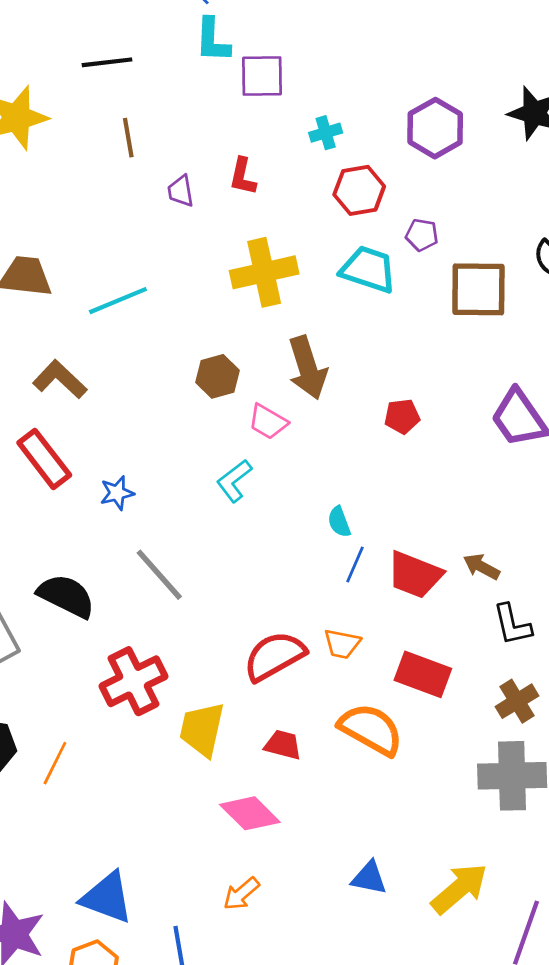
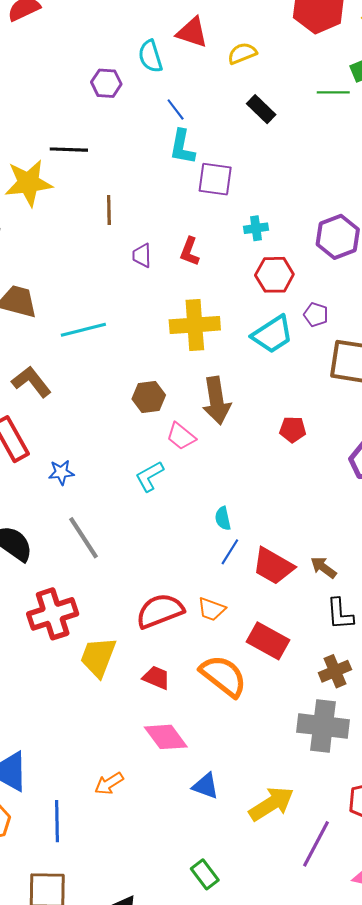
black line: (107, 62) -> (69, 150), moved
cyan trapezoid: (368, 269) -> (272, 334), turned 120
red pentagon: (402, 416) -> (293, 429), moved
pink diamond: (250, 813) -> (166, 737), moved

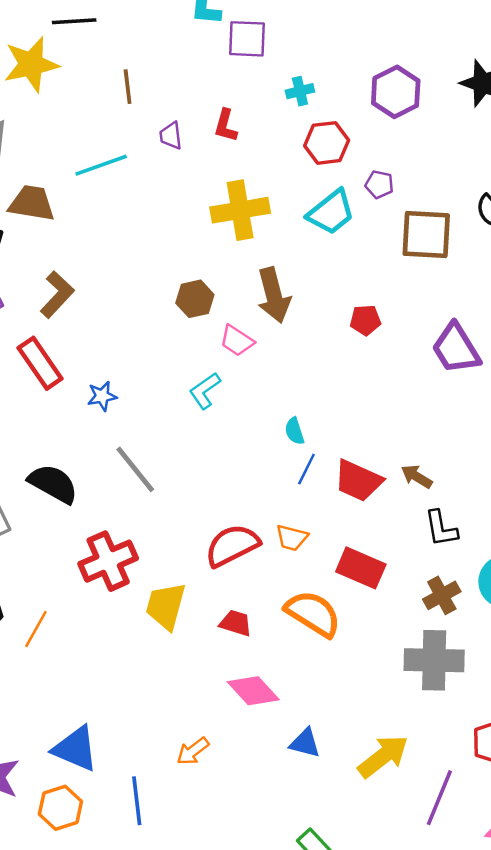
cyan line: (83, 330) -> (101, 165), moved
brown L-shape: (31, 382) -> (57, 295), turned 87

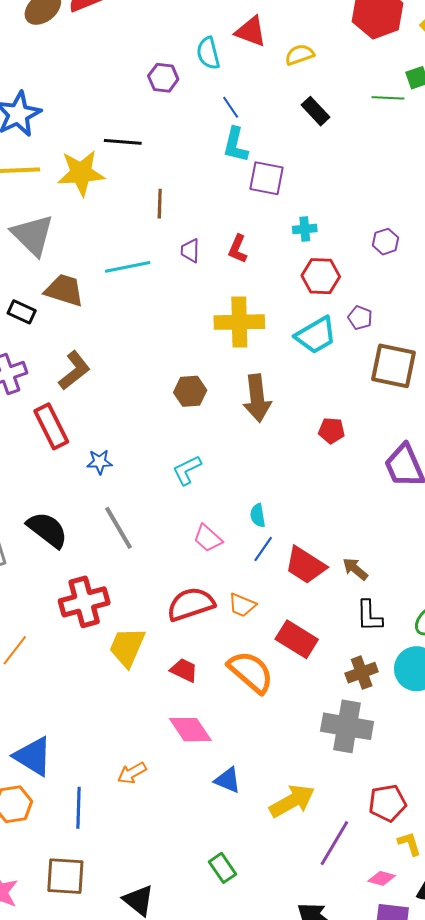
purple hexagon: (396, 92) -> (386, 242), size x0.6
pink trapezoid: (237, 341) -> (208, 538), moved

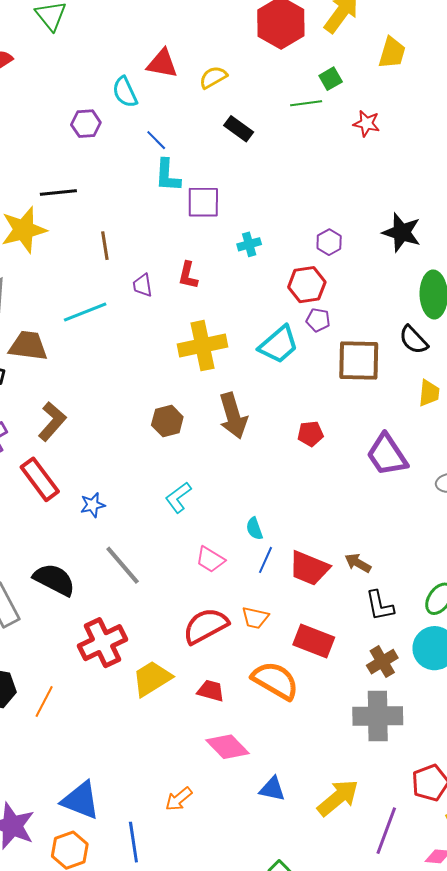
red hexagon: (321, 276) -> (307, 285), moved
yellow trapezoid: (127, 647) -> (152, 678), turned 45

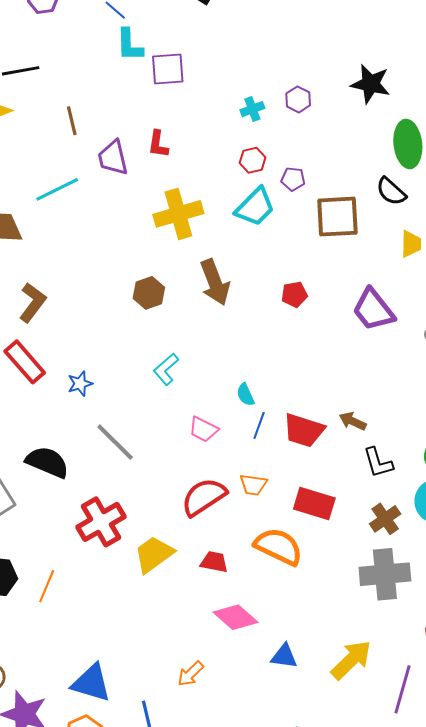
cyan cross: (249, 244) -> (252, 109), moved
purple trapezoid: (142, 285) -> (113, 158), size x1.5
red hexagon: (307, 285) -> (253, 160), moved, size x0.7

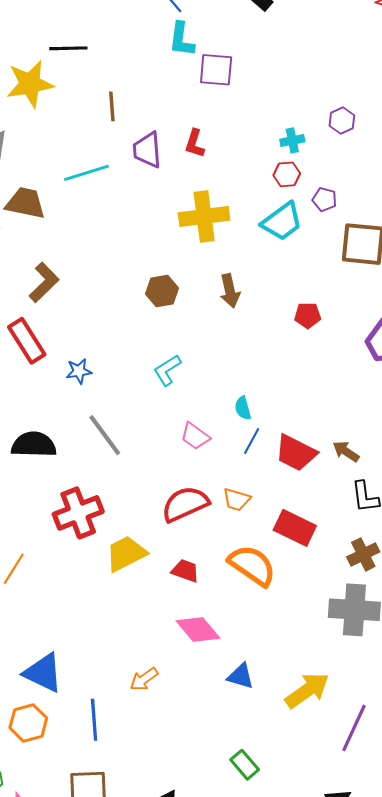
cyan cross: (252, 109) -> (292, 140), moved
brown arrow: (215, 282) -> (230, 291), size x0.7
black semicircle: (47, 462) -> (34, 445), turned -30

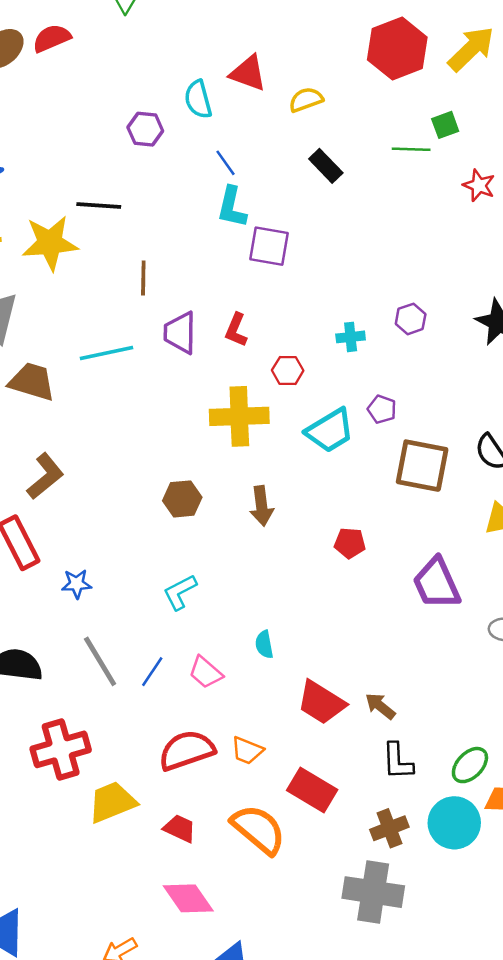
red hexagon: (287, 174) -> (288, 370), moved
blue line: (252, 441) -> (152, 672), moved

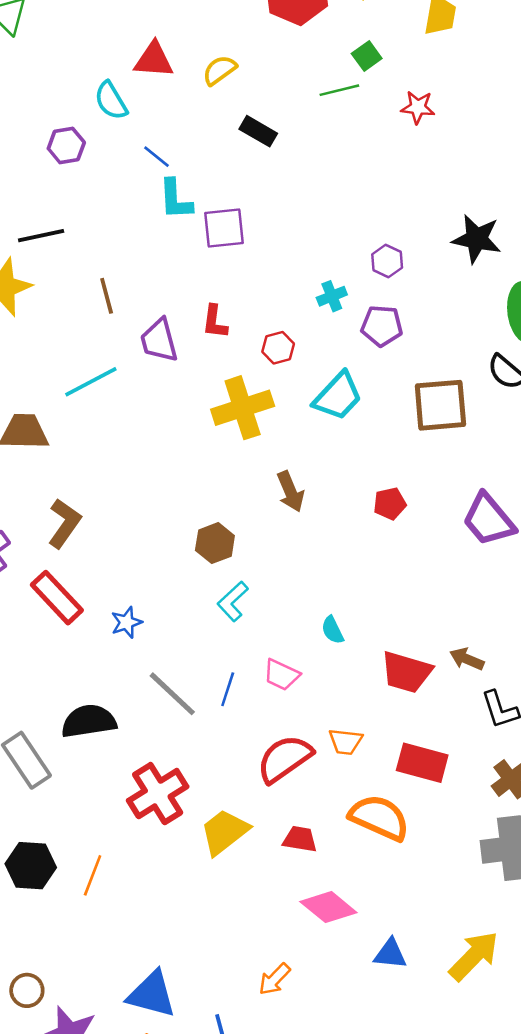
purple pentagon: (382, 409) -> (382, 326), moved, size x1.4
brown hexagon: (182, 499) -> (215, 543), moved

